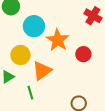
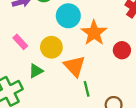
orange triangle: (42, 71) -> (74, 66), turned -40
green line: (30, 93) -> (87, 89), moved

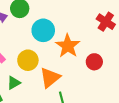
orange triangle: (74, 66) -> (50, 78), turned 35

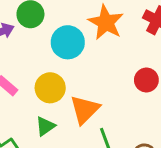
orange star: (68, 46) -> (106, 22), moved
green triangle: (14, 83) -> (45, 126), moved

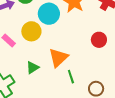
yellow circle: (50, 88) -> (31, 31), moved

